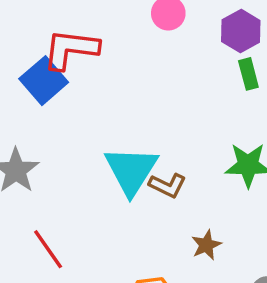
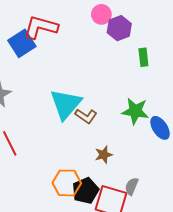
purple hexagon: (241, 31) -> (119, 28), moved

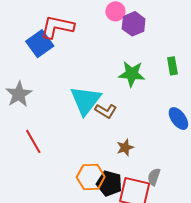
green rectangle: (143, 57) -> (172, 66), moved
green star: (135, 111) -> (132, 74), moved
black pentagon: (85, 191) -> (109, 183), turned -30

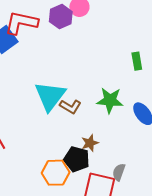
purple hexagon: (134, 24) -> (61, 17), moved
green star: (132, 74) -> (110, 100), moved
black pentagon: (109, 183) -> (77, 159), moved

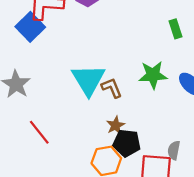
brown L-shape: (70, 107) -> (112, 88), turned -135
brown star: (90, 143) -> (116, 125), moved

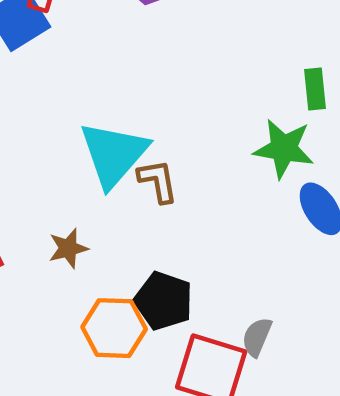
green star: (153, 75) -> (284, 149), moved
brown star: (116, 125) -> (68, 248), moved

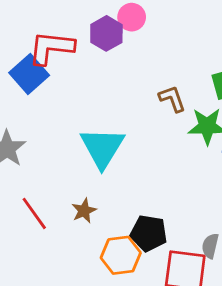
brown L-shape: (158, 181) -> (172, 99), moved

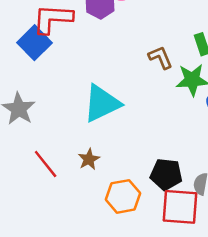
cyan triangle: (102, 148) -> (102, 103), turned 36
black pentagon: (149, 233) -> (166, 174), moved

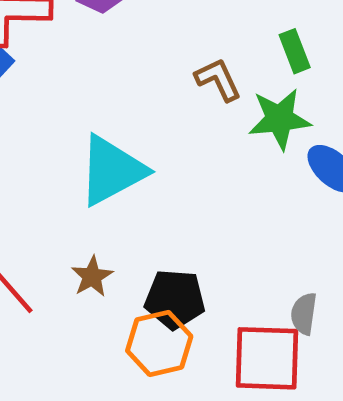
black pentagon: (166, 174) -> (175, 299), moved

